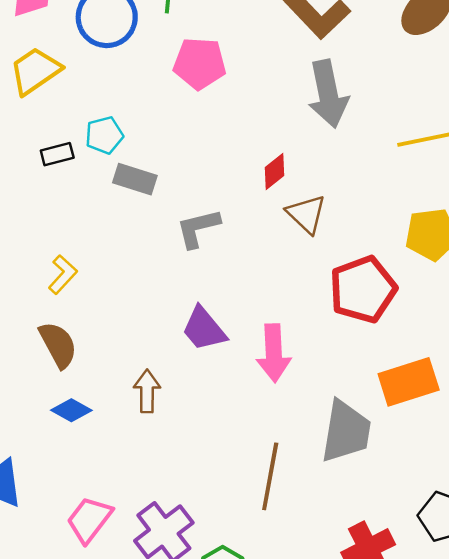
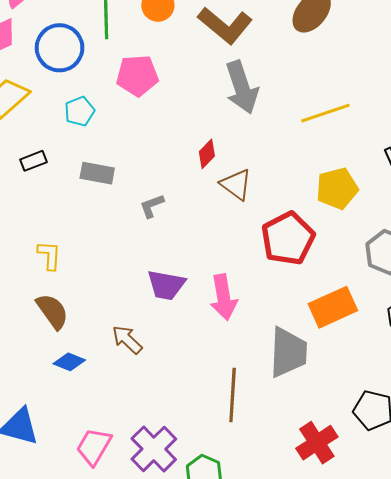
cyan pentagon: (104, 135) -> (80, 111), moved
gray L-shape: (198, 228) -> (152, 206), size x0.7
yellow L-shape: (63, 274) -> (49, 255), turned -32
purple trapezoid: (204, 329) -> (166, 285), turned -33
brown arrow: (147, 391) -> (127, 340), turned -40

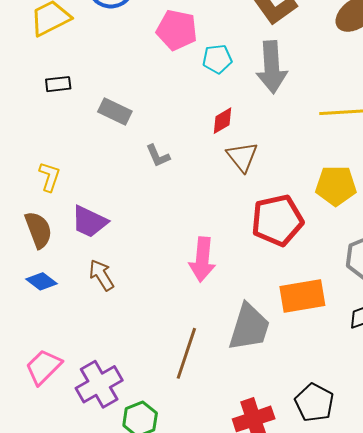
cyan pentagon: (80, 111) -> (217, 59), moved
gray L-shape: (152, 206) -> (158, 156), turned -108
purple trapezoid: (166, 285) -> (89, 222), moved

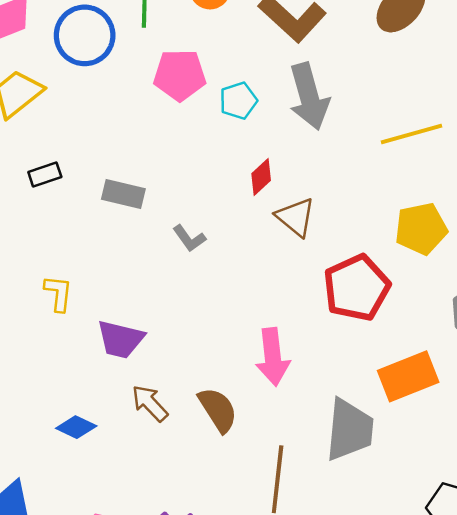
brown semicircle: (38, 230) -> (218, 410), moved

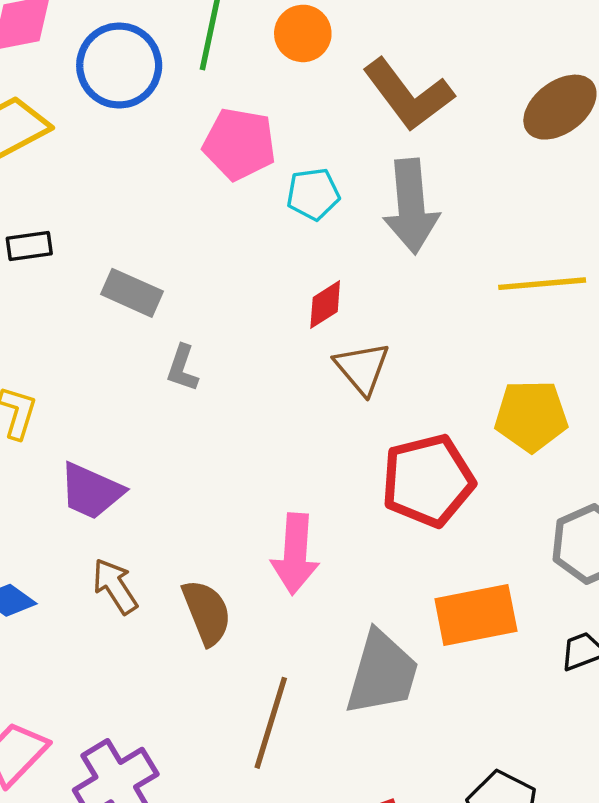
gray L-shape: (189, 238) -> (182, 368), moved, turned 44

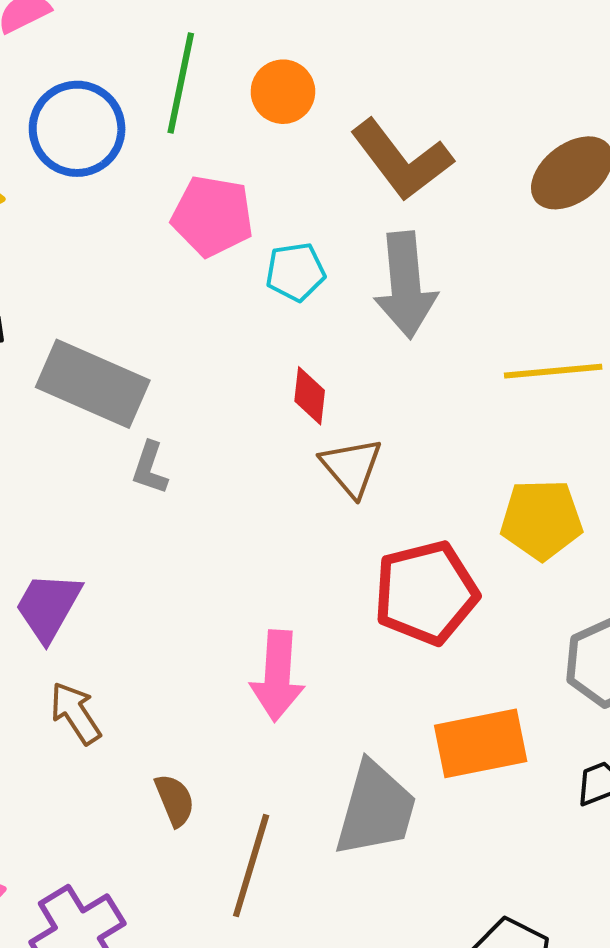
gray rectangle: (132, 293) -> (93, 384), size x1.6
red diamond: (325, 304) -> (310, 396), turned -51
purple trapezoid: (91, 491) -> (48, 607), turned 96
brown semicircle: (207, 612) -> (175, 800), moved, size x0.7

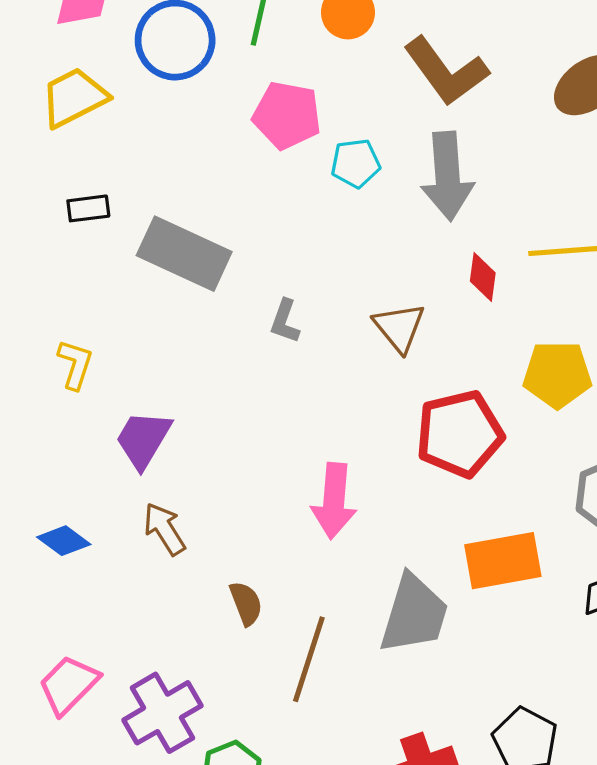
red diamond: (310, 396) -> (483, 277), moved
gray L-shape: (150, 468) -> (285, 321), moved

